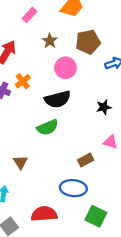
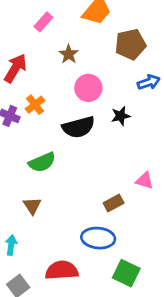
brown pentagon: (88, 42) -> (130, 44), moved
black star: (104, 107) -> (121, 116), moved
green semicircle: (47, 127) -> (42, 162), moved

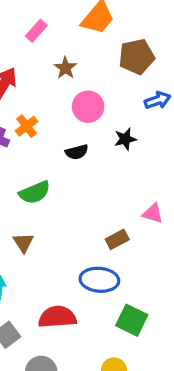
black semicircle: (79, 127) -> (77, 152), size x0.6

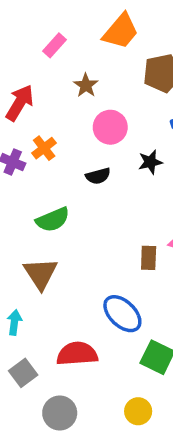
brown rectangle: (117, 239) -> (149, 258), moved, turned -60
brown triangle: (23, 243) -> (41, 274), size x1.5
blue ellipse: (99, 280) -> (122, 314), turned 39

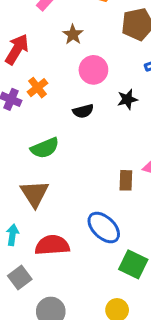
red semicircle: (77, 354) -> (52, 245), moved

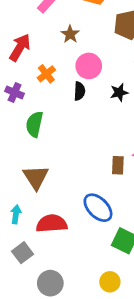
orange cross: (37, 88) -> (46, 74), moved
black semicircle: (83, 111) -> (79, 91), moved, turned -72
green semicircle: (45, 148) -> (34, 124), moved, turned 125

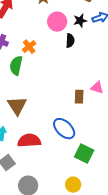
orange cross: (46, 74) -> (29, 47), moved
black semicircle: (79, 91) -> (70, 41), moved
black star: (119, 92) -> (80, 21), moved

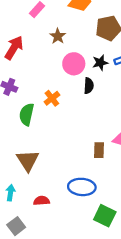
orange cross: (29, 47) -> (52, 98), moved
blue ellipse: (64, 129) -> (82, 187), turned -40
red semicircle: (29, 141) -> (42, 201), size x0.6

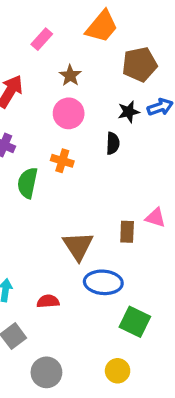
pink circle: (74, 64) -> (69, 113), moved
orange cross: (52, 98) -> (62, 161), turned -35
brown triangle: (28, 160) -> (78, 246), moved

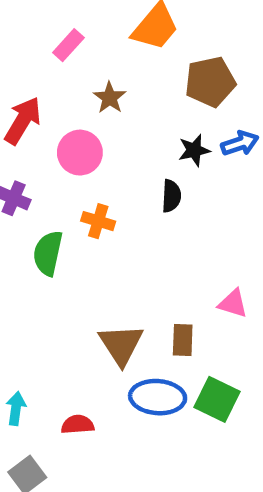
pink circle: (69, 113) -> (80, 153), moved
brown rectangle: (127, 232) -> (183, 340), moved
green square: (135, 322) -> (217, 399), moved

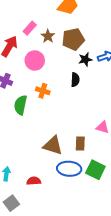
pink rectangle: (68, 45) -> (30, 28), moved
brown pentagon: (210, 82) -> (73, 39), moved
brown triangle: (121, 345) -> (53, 145), turned -40

